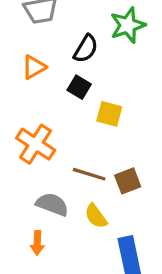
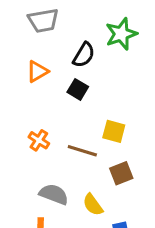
yellow square: (109, 114) -> (114, 131), moved
orange cross: (36, 144) -> (39, 140), size x0.6
brown line: (89, 174) -> (82, 151), moved

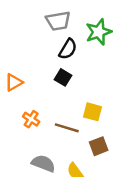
gray trapezoid: (43, 20) -> (58, 21), moved
orange triangle: (37, 71) -> (14, 82), moved

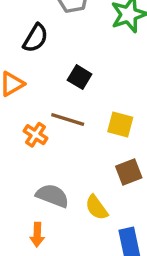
black semicircle: (68, 49) -> (36, 38), moved
brown line: (67, 128) -> (68, 119), moved

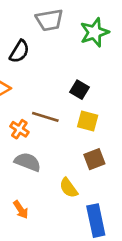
black square: (80, 77) -> (79, 90), moved
gray semicircle: (52, 196) -> (28, 162), moved
orange arrow: (37, 235) -> (21, 210), turned -36

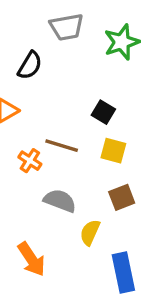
gray semicircle: (28, 162) -> (60, 201), moved
yellow semicircle: (69, 188) -> (90, 232), turned 60
orange arrow: (21, 210) -> (32, 259), size x1.5

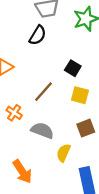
black semicircle: (30, 65) -> (38, 35), moved
brown line: (62, 146) -> (43, 92), turned -65
orange cross: (30, 161) -> (14, 113), moved

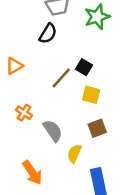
brown line: (43, 92) -> (61, 78), moved
gray semicircle: (42, 130) -> (53, 131), turned 35

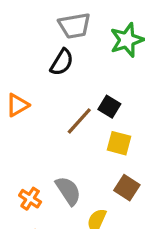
orange cross: (24, 113) -> (30, 199), moved
brown square: (97, 128) -> (127, 188), turned -36

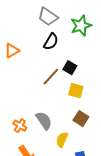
gray trapezoid: (74, 26) -> (48, 17), turned 45
black semicircle: (62, 62) -> (51, 42), moved
orange triangle: (17, 105) -> (12, 51), moved

